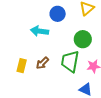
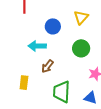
green trapezoid: (70, 61) -> (62, 92), moved
brown arrow: (42, 63) -> (47, 66), moved

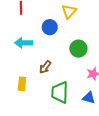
yellow triangle: (81, 17) -> (69, 11), moved
cyan arrow: (37, 46) -> (24, 43), moved

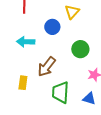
brown arrow: (45, 67) -> (47, 67), size x1.5

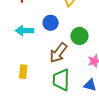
blue circle: (52, 27) -> (51, 23), moved
brown arrow: (47, 67) -> (58, 53), moved

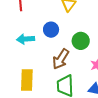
yellow rectangle: (23, 72) -> (27, 80), size x1.5

